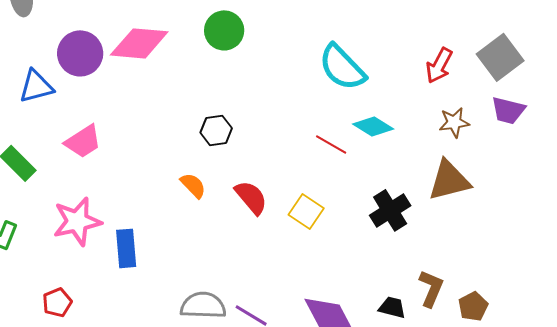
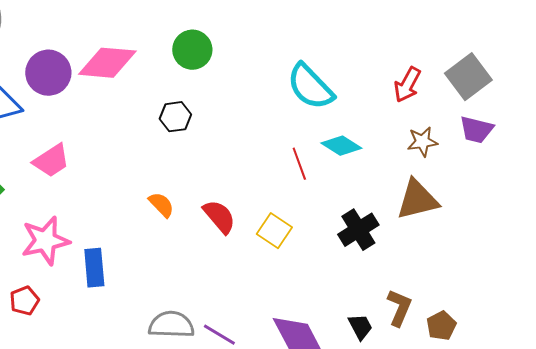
black hexagon: (216, 130) -> (175, 117), moved
red line: (331, 144) -> (299, 164), turned 40
red pentagon: (57, 302) -> (24, 301), moved
black trapezoid: (392, 307) -> (360, 327), turned 48

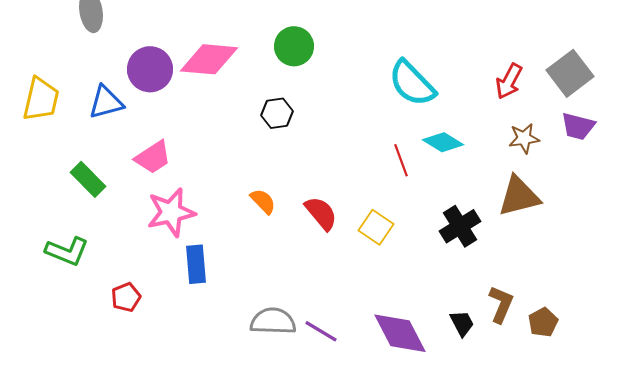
pink star: (45, 241) -> (171, 212), moved

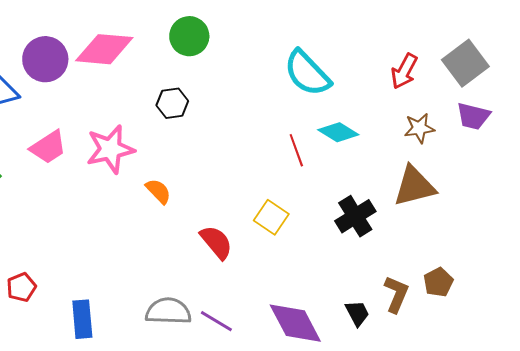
pink star: (171, 212) -> (110, 149), moved
red semicircle: (321, 213) -> (216, 242), moved
blue rectangle: (196, 264) -> (82, 319), moved
brown pentagon: (543, 322) -> (438, 282), moved

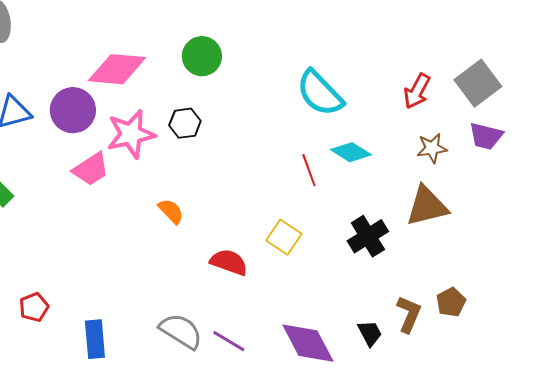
purple circle: (45, 59) -> (73, 110), moved
pink trapezoid: (48, 147) -> (91, 169), moved
pink star: (110, 149) -> (131, 134), moved
red semicircle: (216, 242) -> (229, 262), turned -30
gray semicircle: (168, 311) -> (181, 331), turned 30

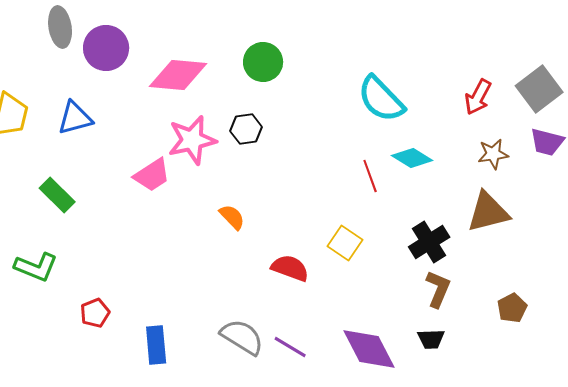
purple circle: (73, 110) -> (106, 48), moved
brown L-shape: (409, 314) -> (438, 289), moved
black trapezoid: (370, 333) -> (431, 339), turned 116

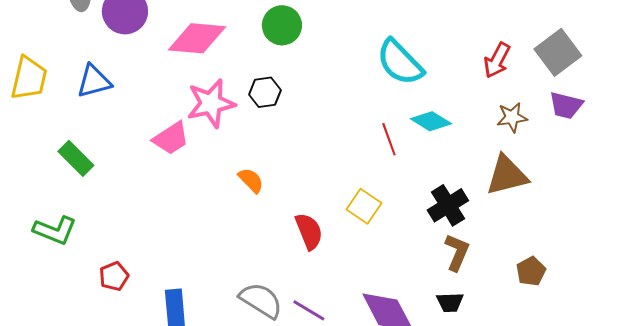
red semicircle: (290, 268) -> (309, 231), turned 48

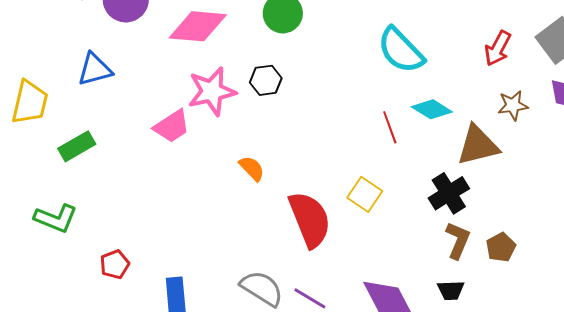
yellow trapezoid: (29, 78) -> (30, 102), moved
green rectangle: (76, 158) -> (77, 146), turned -75
brown triangle: (507, 175) -> (478, 145), moved
red semicircle: (309, 231) -> (310, 219), size x1.5
brown pentagon: (531, 271) -> (501, 247), moved

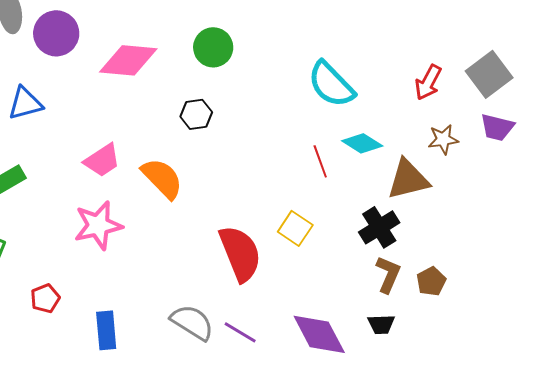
pink star: (212, 91) -> (98, 225), moved
orange semicircle: (252, 168) -> (162, 178), moved, size x1.6

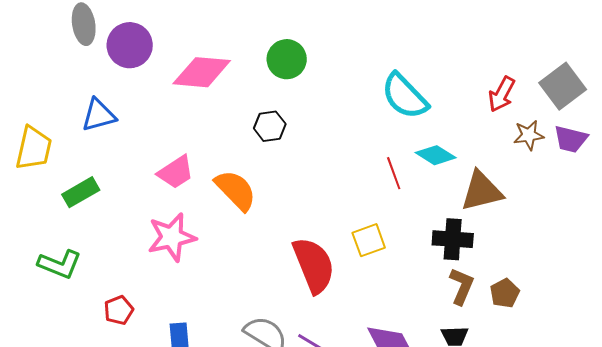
brown star: (443, 139) -> (529, 135), moved
black cross: (379, 227) -> (453, 239), turned 36
yellow square: (295, 228) -> (369, 240), turned 36

